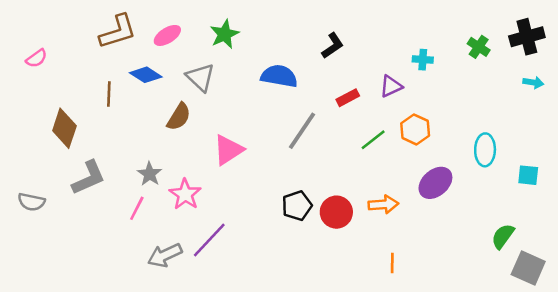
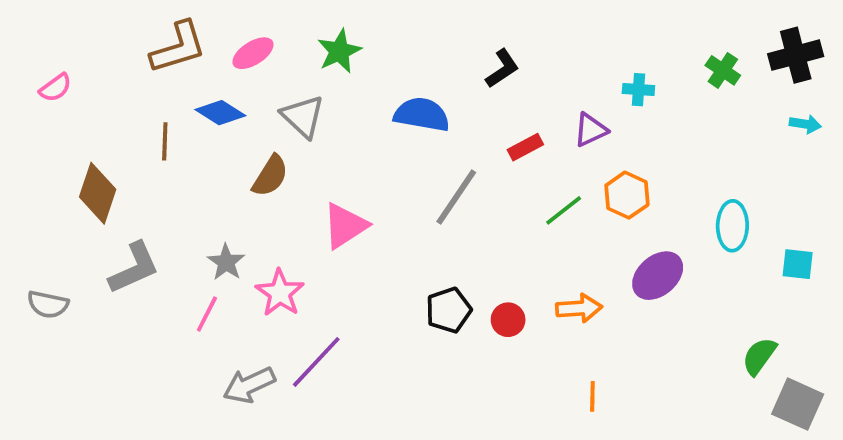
red circle: (336, 212) -> (508, 320), size x0.7

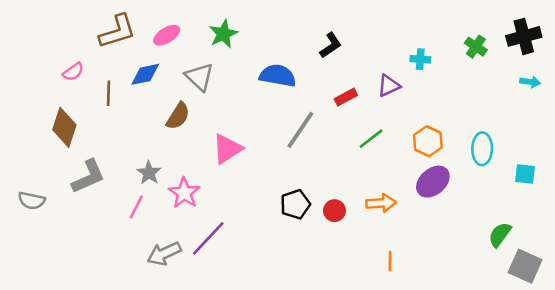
pink semicircle: (55, 88) -> (73, 72), moved
blue diamond: (220, 113) -> (145, 74), turned -44
orange hexagon: (627, 195) -> (428, 141), moved

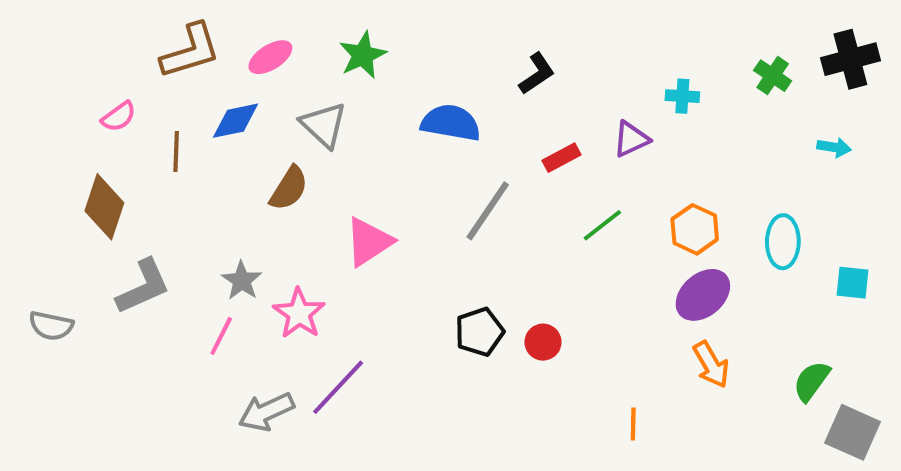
cyan arrow: (530, 82) -> (834, 147), moved
orange arrow: (381, 203) -> (711, 365), moved, turned 64

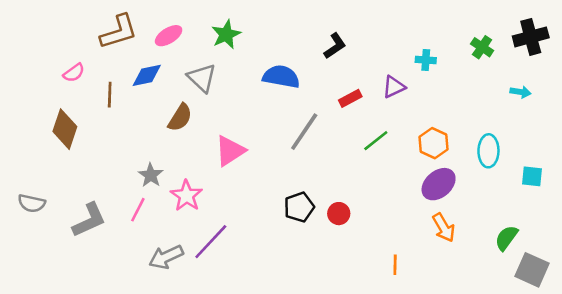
gray L-shape: (143, 287) -> (89, 220), moved

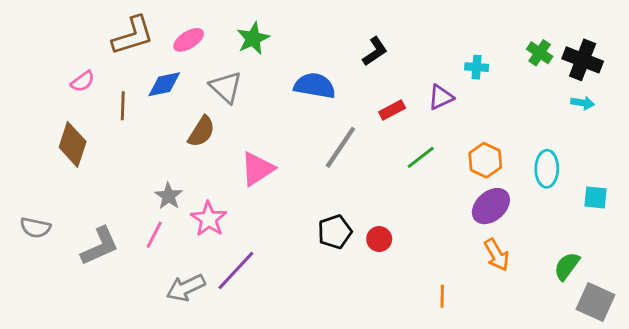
black cross: (531, 37) -> (583, 60), moved, turned 36

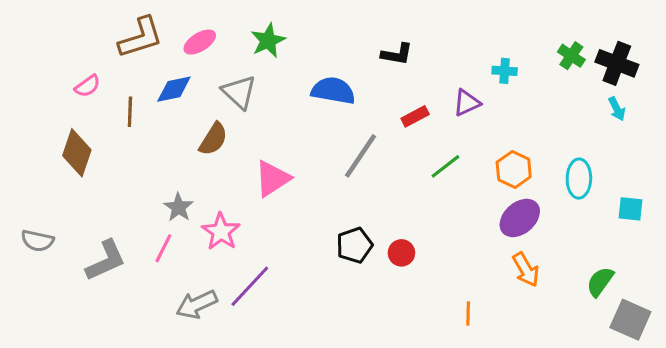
black L-shape: (375, 51) -> (397, 54), turned 44
cyan arrow: (583, 103) -> (617, 109), turned 55

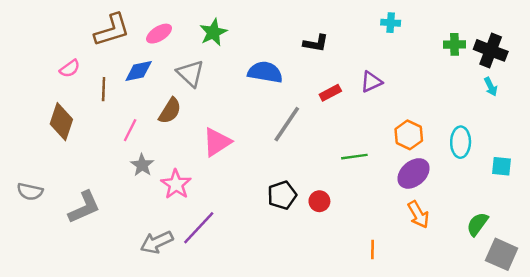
green cross: (571, 56) -> (454, 44), turned -35
cyan cross: (505, 71) -> (391, 23), moved
green line: (445, 166) -> (354, 157), moved, turned 30
pink line: (163, 248) -> (130, 130), moved

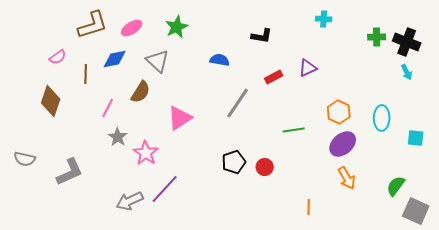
blue semicircle: (265, 72) -> (220, 60), size x0.7

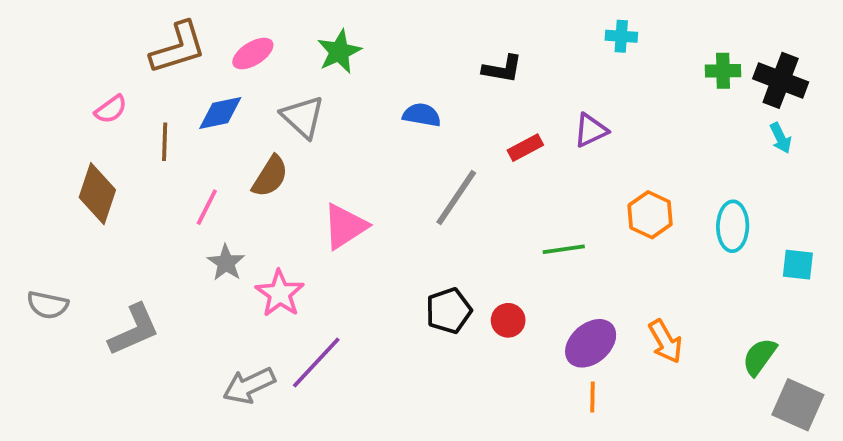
purple ellipse: (343, 144) -> (591, 343), moved

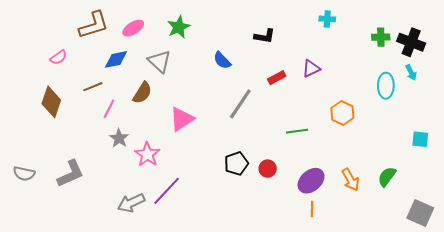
blue semicircle: (422, 115) -> (222, 60), turned -144
brown line: (165, 142) -> (93, 87), moved, turned 66
cyan ellipse: (733, 226) -> (386, 86), moved
gray semicircle: (48, 305) -> (24, 174), moved
green semicircle: (759, 357) -> (387, 177), moved

